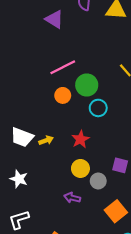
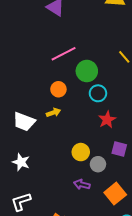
orange circle: (63, 95) -> (58, 89), moved
red star: (80, 139) -> (107, 120), moved
yellow arrow: (46, 140) -> (53, 113), moved
purple arrow: (72, 198) -> (82, 184), moved

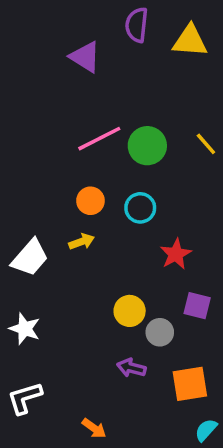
green circle: (87, 71) -> (147, 146), moved
cyan circle: (98, 93) -> (140, 208), moved
white trapezoid: (24, 122) -> (30, 258), turned -70
orange square: (115, 194) -> (190, 384), turned 30

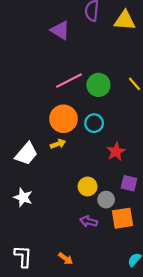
orange circle: (90, 201) -> (63, 119), size x1.6
orange square: (190, 384) -> (122, 218), moved
white L-shape: (25, 398) -> (23, 256), moved, turned 110

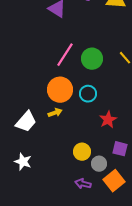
pink line: (69, 81) -> (65, 55), turned -30
orange square: (122, 218) -> (114, 181), turned -30

